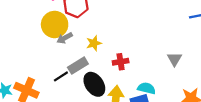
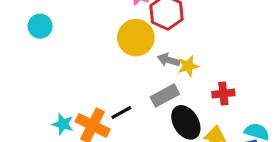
gray arrow: (65, 38) -> (169, 60), moved, turned 42
black line: (61, 76) -> (121, 113), moved

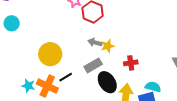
yellow circle: (136, 38) -> (50, 54), moved

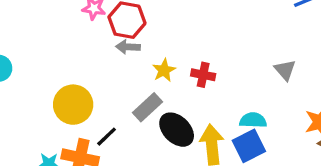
gray arrow: (95, 42) -> (128, 47), moved
red cross: (131, 63) -> (203, 75), moved, turned 32

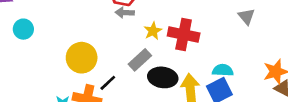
gray triangle: (285, 70) -> (246, 16), moved
red cross: (203, 75) -> (184, 34), size x1.6
black ellipse: (177, 130) -> (163, 77), turned -36

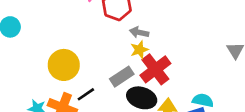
gray arrow: (125, 13) -> (139, 32), moved
red cross: (184, 34) -> (155, 69), moved, turned 32

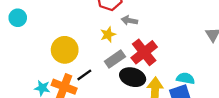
yellow star: (139, 50) -> (108, 35), moved

